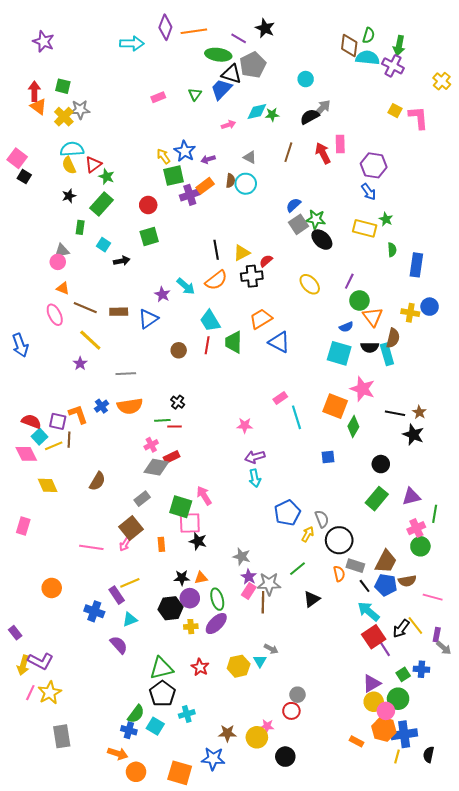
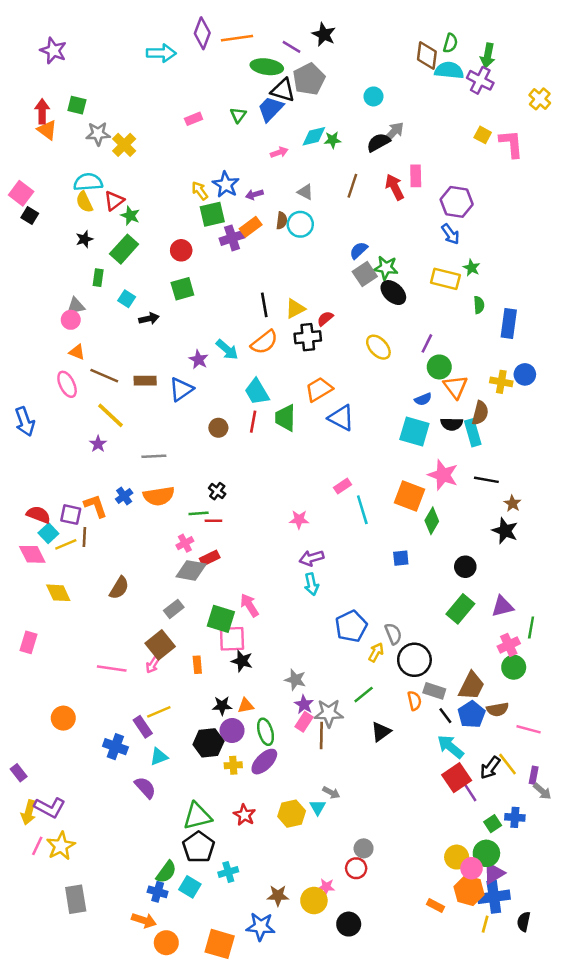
yellow cross: (64, 117) -> (124, 145), moved
black line: (395, 413) -> (486, 480), moved
blue pentagon: (386, 585) -> (472, 714), turned 30
purple triangle: (372, 683) -> (494, 873), moved

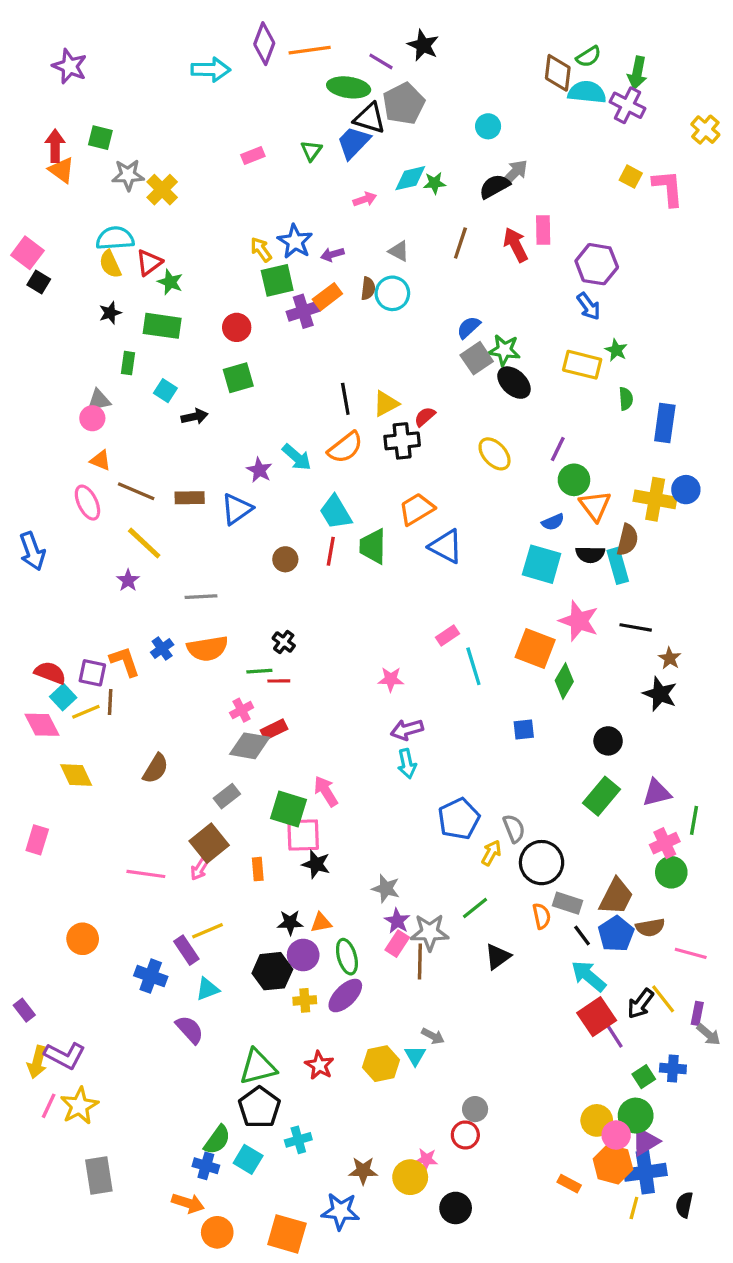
green semicircle: (450, 43) -> (589, 57), turned 42
green rectangle: (124, 249) -> (162, 326), turned 56
yellow cross: (501, 382) -> (655, 499), size x1.4

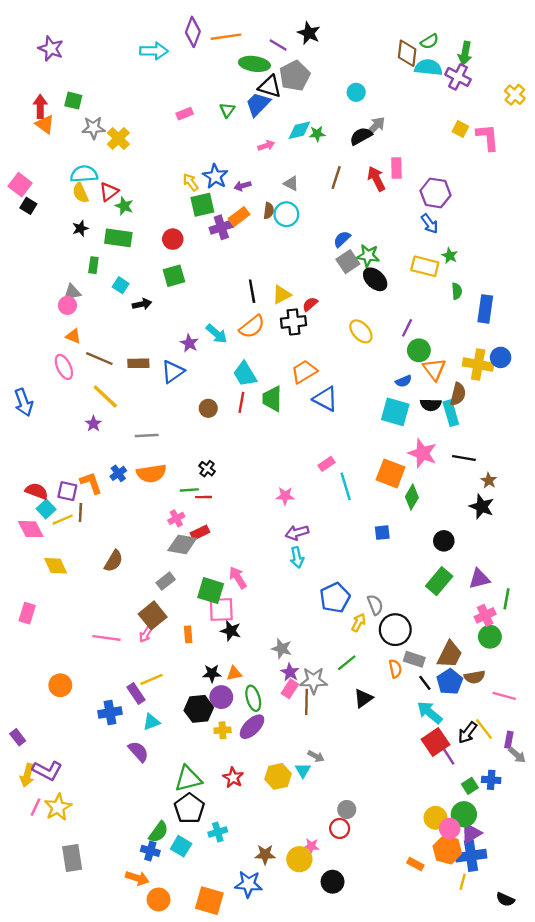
blue cross: (151, 976) -> (110, 712), turned -30
black semicircle: (684, 1205) -> (505, 899), moved, turned -78

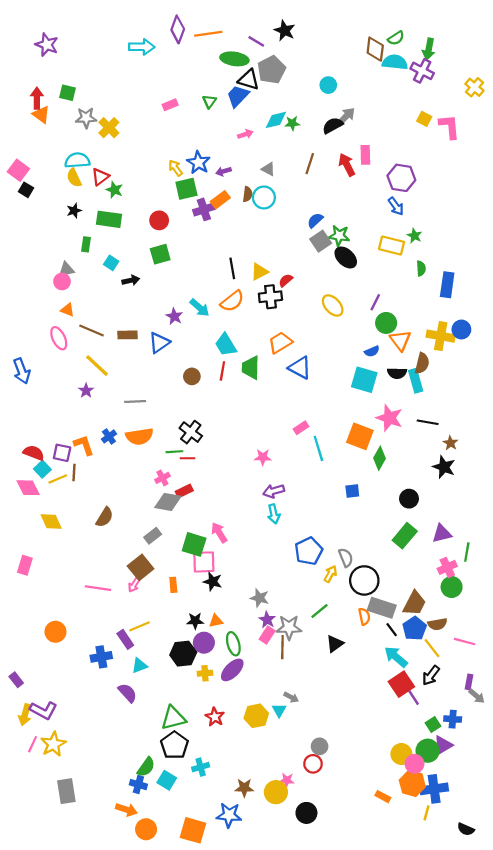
black cross: (207, 469) -> (191, 432), size x1.5
gray rectangle: (414, 659) -> (382, 608), size x1.4
yellow line: (484, 729) -> (432, 648), moved
purple triangle: (471, 833) -> (443, 745), moved

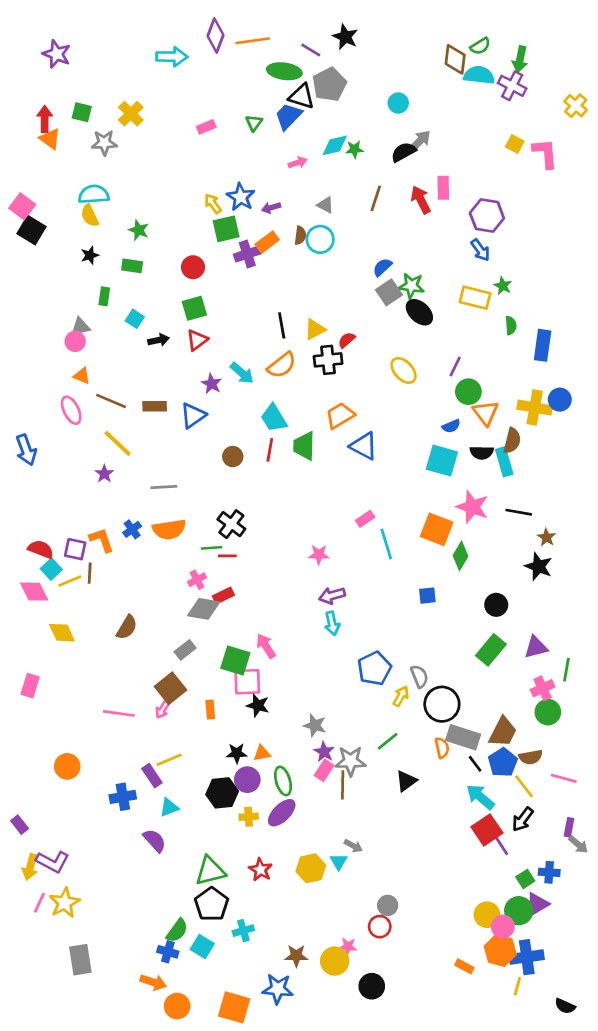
yellow cross: (109, 128) -> (131, 114), moved
red triangle: (100, 177) -> (197, 340), moved
black square: (26, 190) -> (31, 230), size x1.5
green rectangle: (109, 219) -> (132, 266), size x0.7

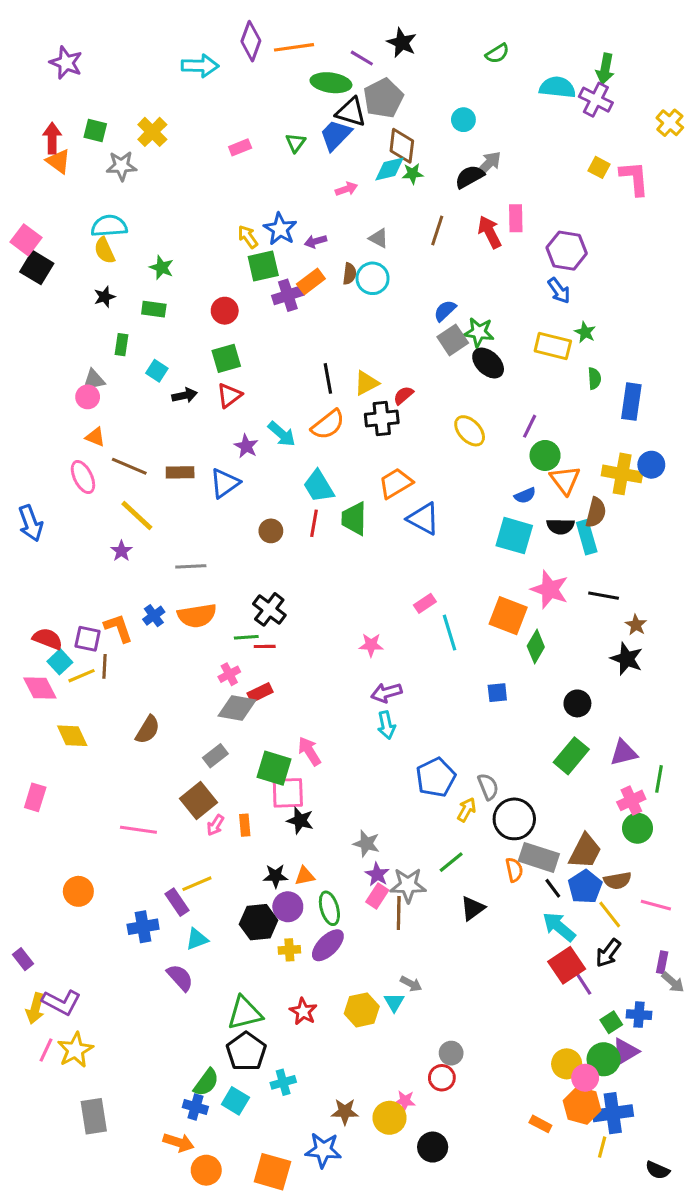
green semicircle: (480, 46) -> (497, 53), moved
brown diamond: (455, 59) -> (402, 146), moved
pink arrow: (163, 709) -> (215, 825), moved

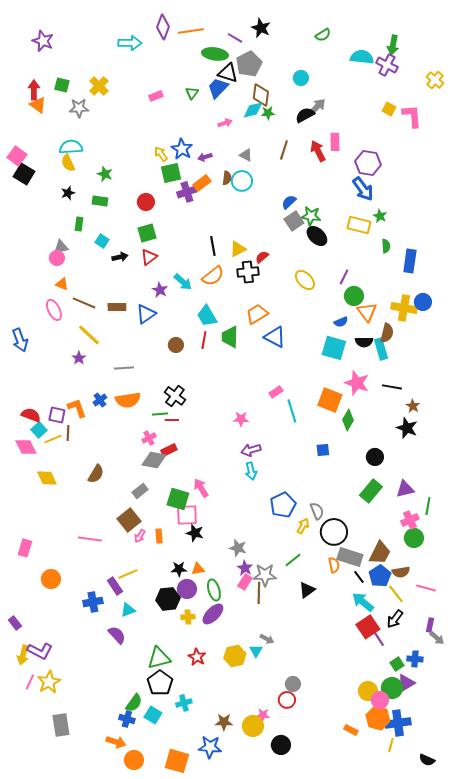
blue arrow: (559, 291) -> (363, 189), size x1.4
pink rectangle: (35, 797) -> (25, 548), moved

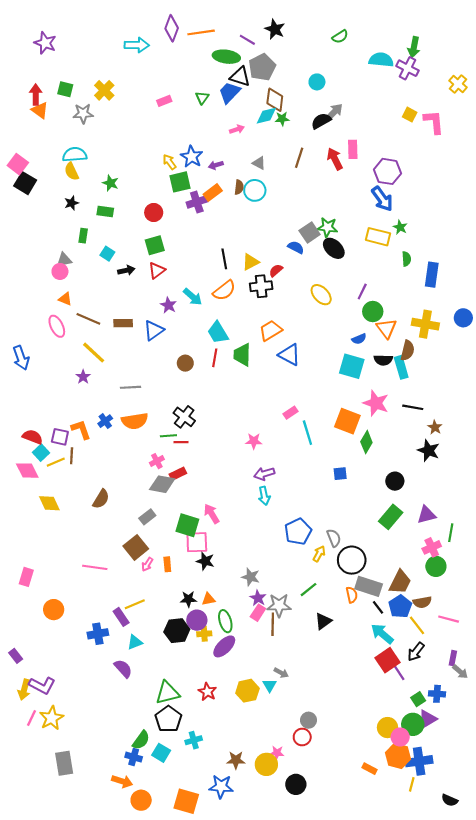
blue semicircle: (289, 202) -> (296, 247), moved, turned 70
blue circle: (423, 302) -> (463, 318), moved
yellow cross: (188, 617) -> (204, 634), moved

